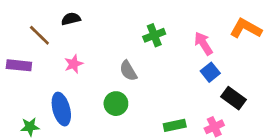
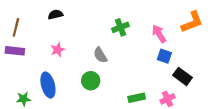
orange L-shape: (246, 28) -> (192, 22), turned 130
brown line: (39, 35) -> (16, 27), moved, turned 60
blue square: (210, 72) -> (164, 56), turned -32

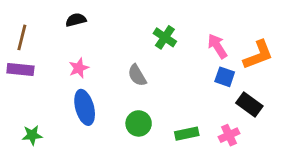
orange L-shape: (192, 22) -> (258, 55), moved
green cross: (121, 27) -> (165, 37), turned -35
green circle: (91, 81) -> (139, 123), moved
blue ellipse: (48, 85) -> (85, 107), moved

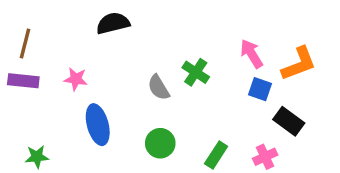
black semicircle: (76, 20) -> (113, 23), moved, size x1.4
green cross: (165, 37) -> (196, 72), moved
pink star: (79, 68) -> (76, 79), moved, turned 30
green rectangle: (187, 134) -> (216, 155), turned -45

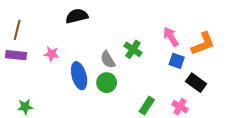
blue ellipse: (98, 125) -> (79, 76), moved
green circle: (160, 143) -> (107, 83), moved
pink cross: (265, 157) -> (180, 107), turned -35

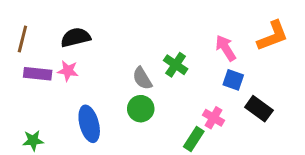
black semicircle: (77, 16) -> (76, 37), moved
orange L-shape: (203, 44) -> (273, 36), moved
purple rectangle: (16, 55) -> (38, 74), moved
blue ellipse: (79, 76) -> (89, 124), moved
pink cross: (180, 107) -> (213, 118), moved

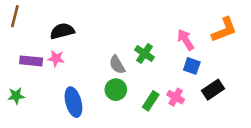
brown line: (22, 39) -> (15, 16), moved
black rectangle: (259, 109) -> (213, 90), turned -70
green rectangle: (194, 139) -> (151, 101), moved
green star: (33, 141) -> (16, 96), moved

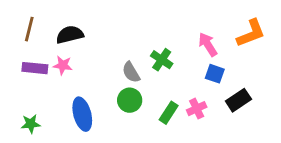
brown line: (15, 16) -> (29, 29), moved
green star: (16, 96) -> (31, 124), moved
pink cross: (176, 97) -> (197, 109), turned 35

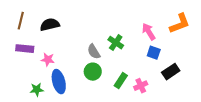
pink star: (63, 65) -> (48, 60), moved
pink cross: (197, 109) -> (141, 86), moved
green star: (31, 124) -> (37, 90), moved

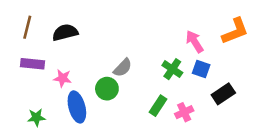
green cross: (116, 43) -> (172, 69), moved
gray semicircle: (94, 52) -> (123, 68), turned -105
green circle: (93, 72) -> (107, 89), moved
green star: (37, 90) -> (36, 117), moved

